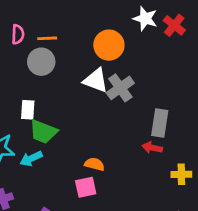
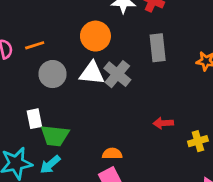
gray circle: (41, 62) -> (52, 74), moved
gray rectangle: (160, 123) -> (158, 48), moved

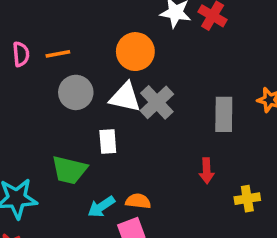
gray rectangle: (158, 48) -> (224, 114), moved
white rectangle: (34, 119) -> (108, 142), moved
red arrow: (163, 123) -> (207, 171), turned -96
cyan arrow: (50, 165) -> (101, 207), moved

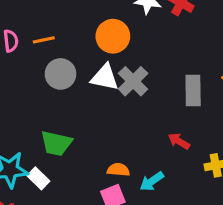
white rectangle: (108, 142) -> (38, 178), moved, turned -40
red arrow: (207, 171) -> (179, 141), turned 125
cyan arrow: (101, 207) -> (152, 181), moved

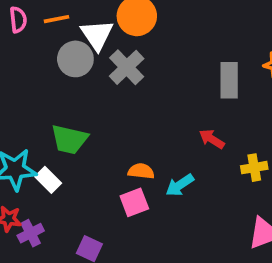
white triangle: (105, 77) -> (97, 35), moved, turned 44
gray cross: (133, 81) -> (127, 67), moved

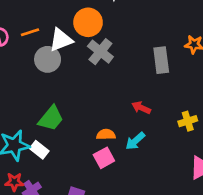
white triangle: (97, 35) -> (61, 40), turned 50
gray cross: (127, 67) -> (100, 52), moved
green trapezoid: (69, 139) -> (51, 118), turned -56
red arrow: (212, 139) -> (141, 108), moved

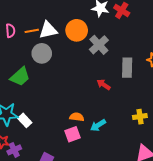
white triangle: (61, 40) -> (48, 30), moved
gray cross: (100, 52) -> (99, 45), moved
red arrow: (141, 108) -> (104, 85), moved
green trapezoid: (51, 118) -> (20, 77), moved

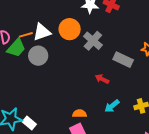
gray rectangle: (127, 68) -> (123, 60), turned -60
green trapezoid: (20, 77) -> (16, 48), moved
cyan arrow: (98, 125) -> (112, 106), moved

